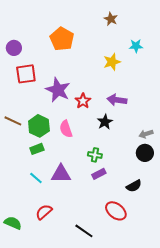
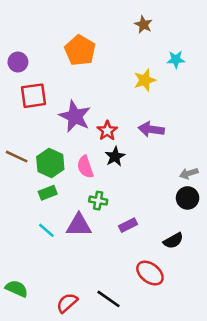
black star: (105, 122) -> (115, 157), moved
green cross: (95, 155) -> (98, 201), moved
red semicircle: (44, 212) -> (67, 303), moved

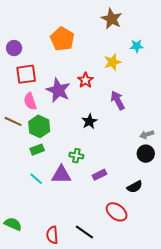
brown star: (144, 24) -> (112, 19), size x1.5
purple arrow: (151, 129) -> (118, 100), turned 54
red star: (107, 131) -> (85, 80), moved
pink semicircle: (85, 167) -> (30, 101), moved
red semicircle: (67, 303) -> (52, 235), turned -54

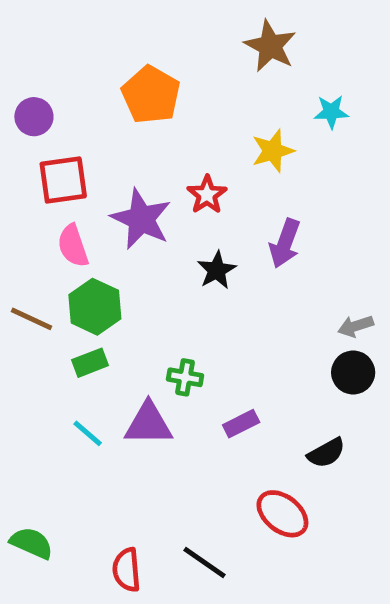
purple arrow: (118, 100) -> (285, 243), turned -132
brown line: (13, 121) -> (32, 319), moved
black star: (89, 121) -> (217, 270), moved

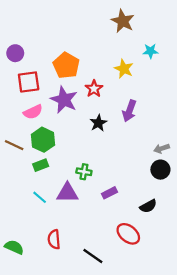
orange pentagon: (151, 95) -> (66, 65), moved
yellow star: (273, 151) -> (124, 69), turned -30
pink semicircle: (73, 246) -> (33, 112), turned -96
red semicircle: (127, 570) -> (54, 239), moved

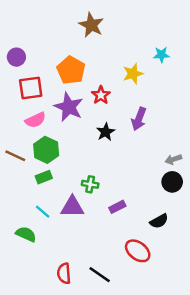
brown star: (123, 21) -> (91, 25), moved
yellow star: (124, 69) -> (133, 74), turned 30
red semicircle: (54, 239) -> (64, 273), moved
green semicircle: (14, 247) -> (26, 234), moved

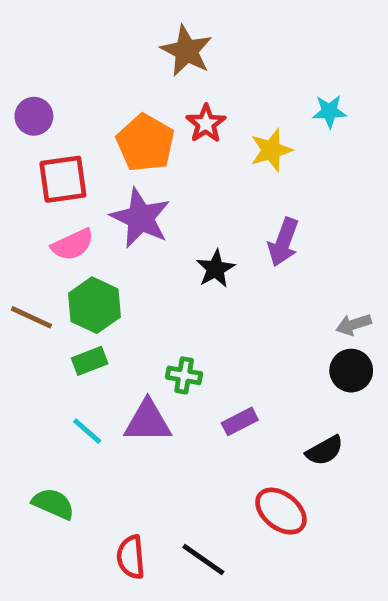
red star: (101, 95) -> (206, 124), moved
green semicircle: (26, 234) -> (53, 504), moved

